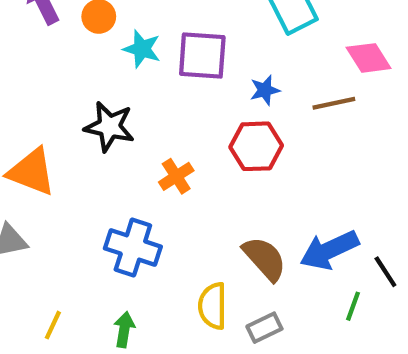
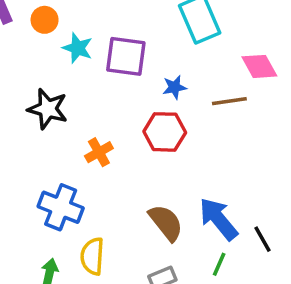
blue arrow: (329, 250) -> (218, 219), turned 72
yellow semicircle: (213, 306) -> (92, 256), moved
green line: (353, 306) -> (219, 264), moved

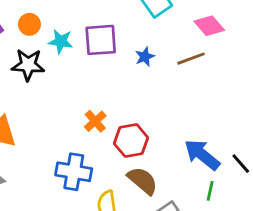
black star: (48, 109) -> (28, 65), moved
red hexagon: (165, 132) -> (131, 141), moved
brown semicircle: (166, 223) -> (143, 181), moved

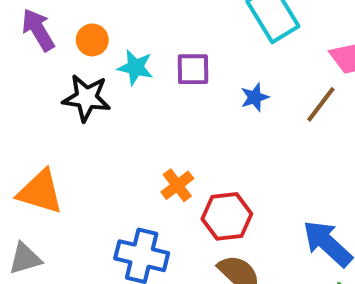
purple square: (101, 40) -> (193, 69), size x0.7
brown line: (191, 59) -> (321, 104), turned -36

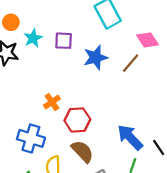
cyan star: (135, 67) -> (33, 38), turned 30
blue star: (255, 97) -> (96, 57), size x1.6

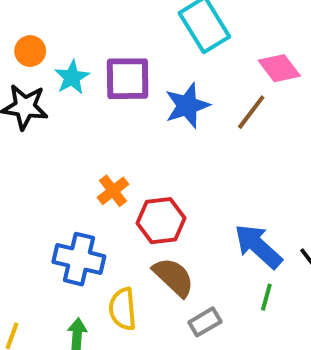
purple square: (64, 41) -> (128, 79), size x1.4

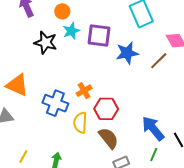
orange circle: (30, 51) -> (62, 11), moved
blue cross: (79, 259) -> (55, 103), moved
yellow semicircle: (123, 309) -> (80, 123), moved

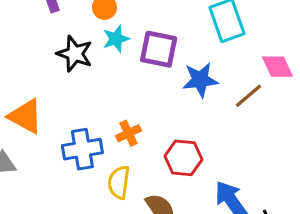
blue cross: (55, 103) -> (82, 149), turned -35
red hexagon: (106, 109) -> (183, 158), moved

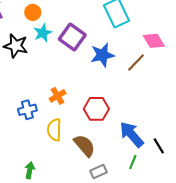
purple square: (159, 49) -> (72, 37), turned 30
blue cross: (82, 149) -> (27, 110), size x0.7

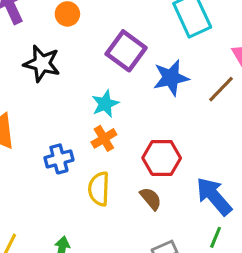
cyan star: (43, 33) -> (105, 104), moved
brown semicircle: (85, 146) -> (151, 199), moved, size x0.7

